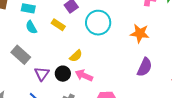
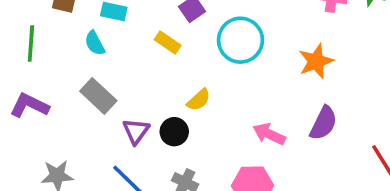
cyan semicircle: (31, 27) -> (95, 43), moved
orange star: (140, 33) -> (316, 61), turned -30
pink arrow: (84, 75) -> (269, 134), moved

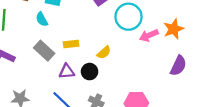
yellow rectangle: (168, 43) -> (71, 44), moved, turned -40
purple triangle: (136, 131) -> (67, 71), turned 49
pink arrow: (269, 134) -> (149, 35), moved, turned -48

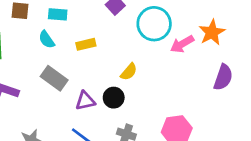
yellow rectangle: (71, 44) -> (86, 44), moved

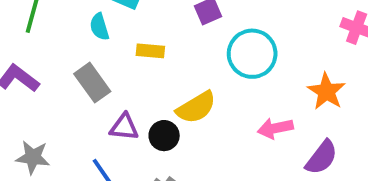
orange star: (212, 32) -> (326, 91), turned -30
pink arrow: (182, 44) -> (275, 128), moved
yellow semicircle: (129, 72) -> (196, 107), size x1.5

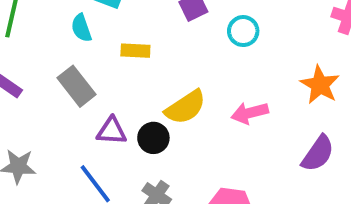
cyan circle: (252, 54) -> (243, 31), moved, size x0.6
pink arrow: (275, 128) -> (250, 113), moved

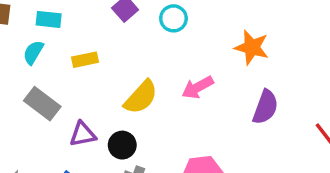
cyan semicircle: (81, 28) -> (33, 52), turned 65
black circle: (153, 138) -> (122, 145), moved

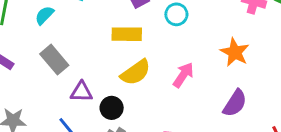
cyan semicircle: (33, 52) -> (44, 15), moved
yellow rectangle: (85, 60) -> (127, 34), moved, size x1.4
pink arrow: (198, 88) -> (183, 75), turned 140

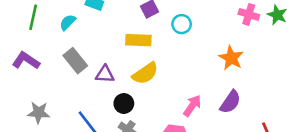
pink arrow: (183, 75) -> (192, 106), moved
purple triangle: (81, 92) -> (105, 74), moved

